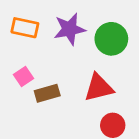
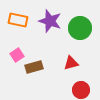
purple star: (70, 29) -> (50, 21), turned 30
red triangle: (99, 88) -> (71, 63), size x0.7

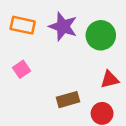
red triangle: (71, 63) -> (110, 79), moved
brown rectangle: (34, 67) -> (68, 100), moved

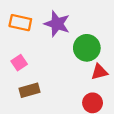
green circle: (101, 35) -> (87, 48), moved
brown rectangle: (68, 100) -> (29, 90), moved

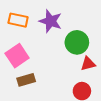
pink square: (19, 63) -> (17, 56), size x1.6

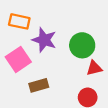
purple star: (50, 21) -> (44, 40), moved
brown rectangle: (26, 80) -> (39, 85), moved

